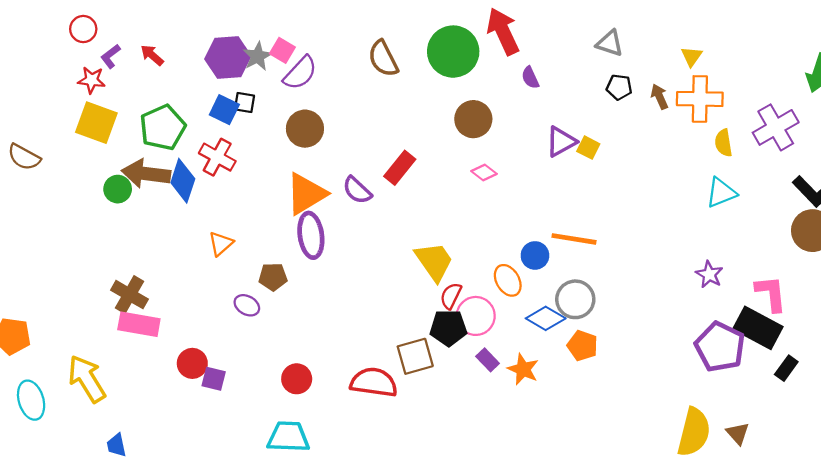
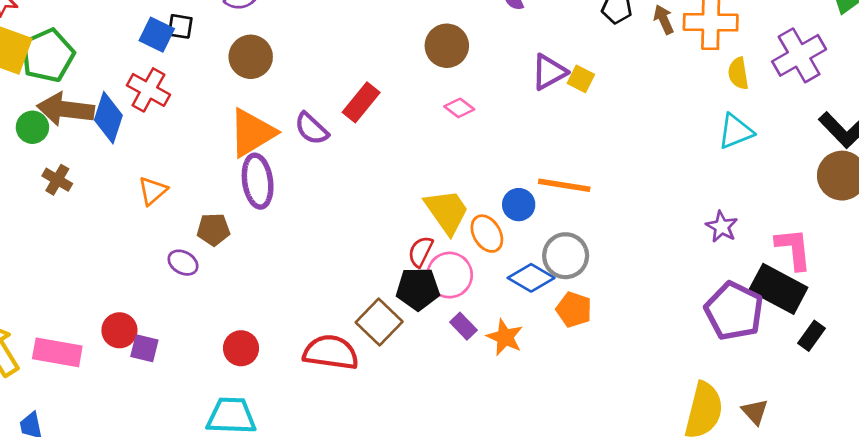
green pentagon: (163, 127) -> (48, 55), moved
yellow trapezoid: (434, 261) -> (447, 211), moved
brown cross: (129, 295) -> (57, 180), moved, size x0.7
pink rectangle: (139, 324) -> (57, 352), moved
brown square: (415, 356) -> (379, 322), turned -30

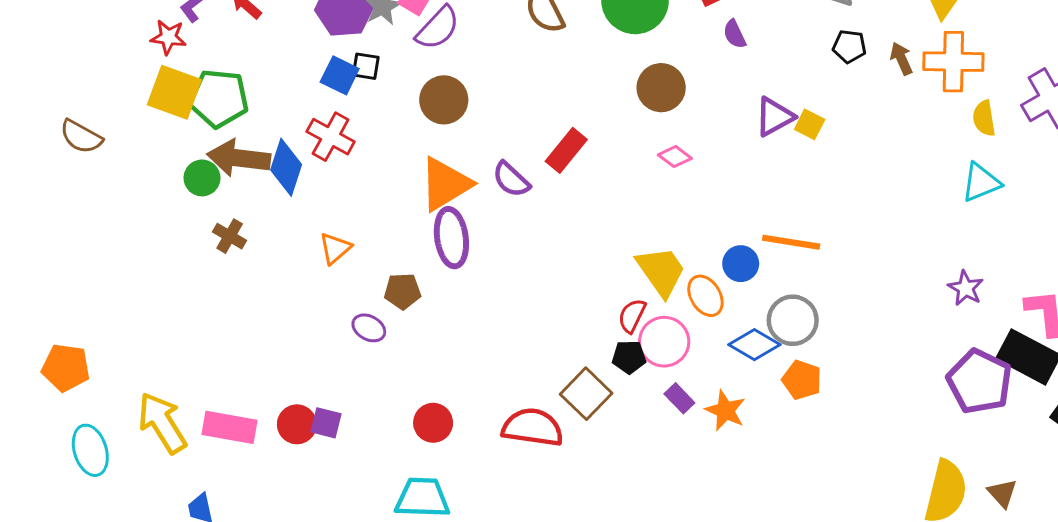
green pentagon: (48, 55) -> (219, 98), turned 30
black pentagon: (418, 289) -> (629, 357), size x0.7
red circle: (119, 330) -> (297, 424), moved

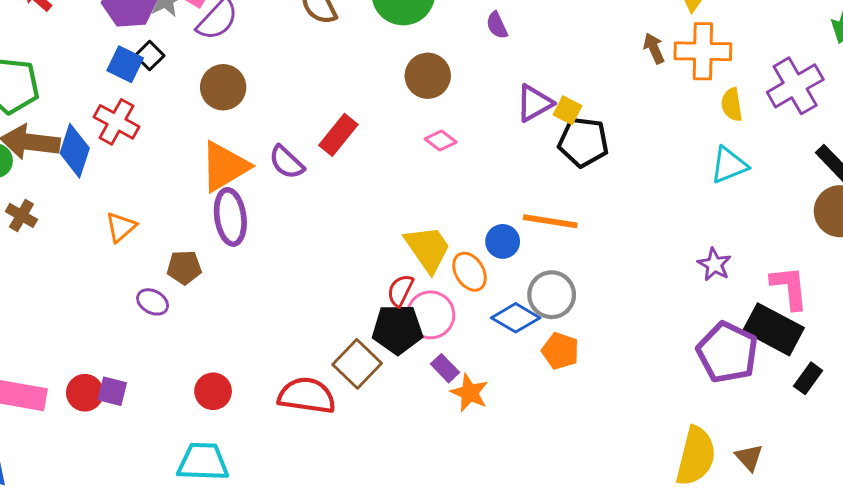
black pentagon: (849, 46) -> (583, 142), moved, size x1.6
black square: (366, 66) -> (150, 56), turned 36
black pentagon: (629, 357) -> (397, 329), size x1.6
orange star: (725, 411) -> (470, 393), moved

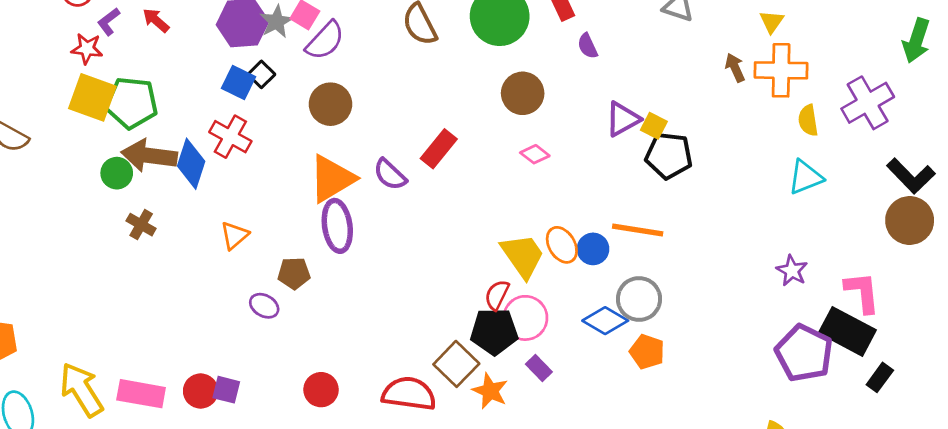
orange ellipse: (470, 272) -> (562, 245), moved
orange star: (470, 393) -> (490, 391), moved

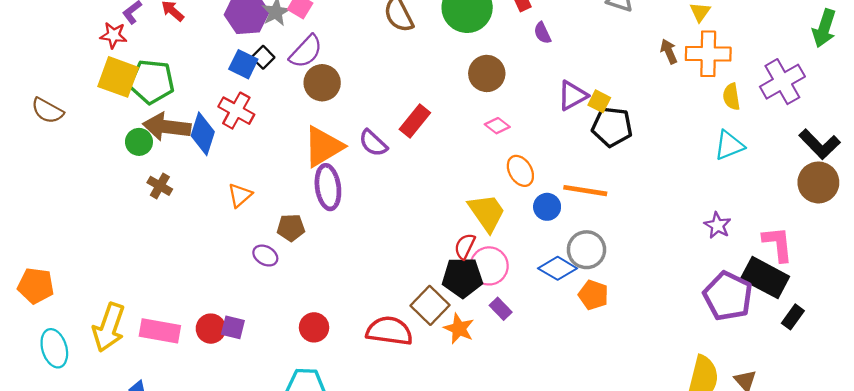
purple semicircle: (325, 41) -> (306, 51), moved
orange ellipse: (562, 245) -> (520, 171), moved
yellow arrow: (82, 390) -> (109, 327), turned -129

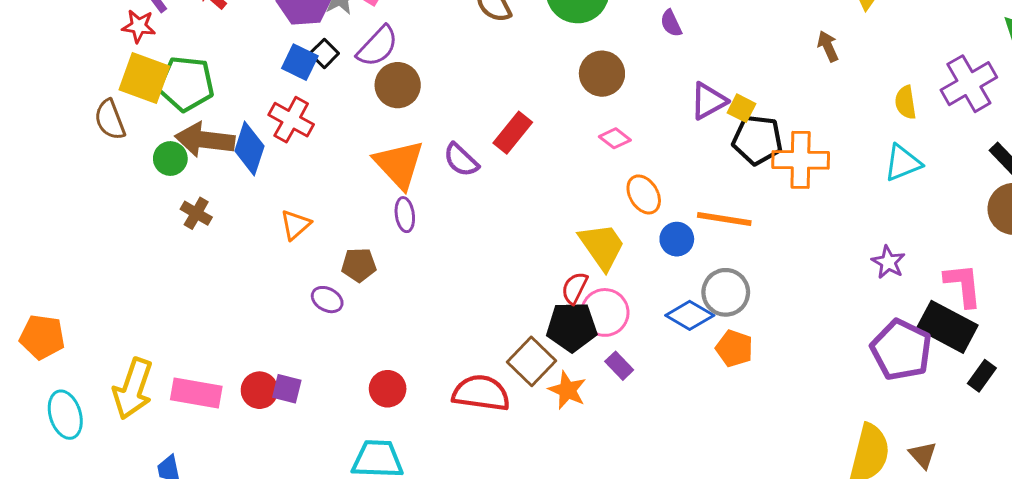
orange cross: (708, 54) -> (801, 160), moved
brown semicircle: (47, 111) -> (110, 120), moved, turned 40
orange triangle: (323, 147) -> (399, 164), turned -42
purple ellipse: (328, 187) -> (405, 215), size x0.6

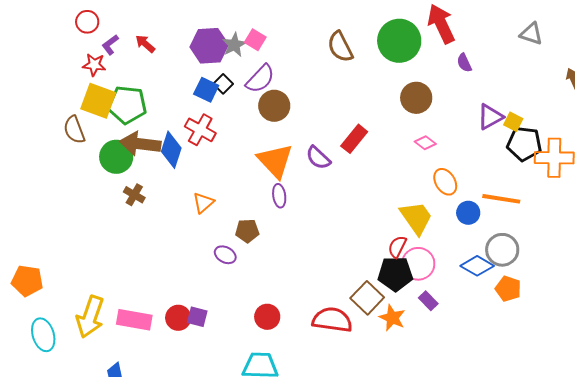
green circle: (170, 159) -> (116, 157), size x1.4

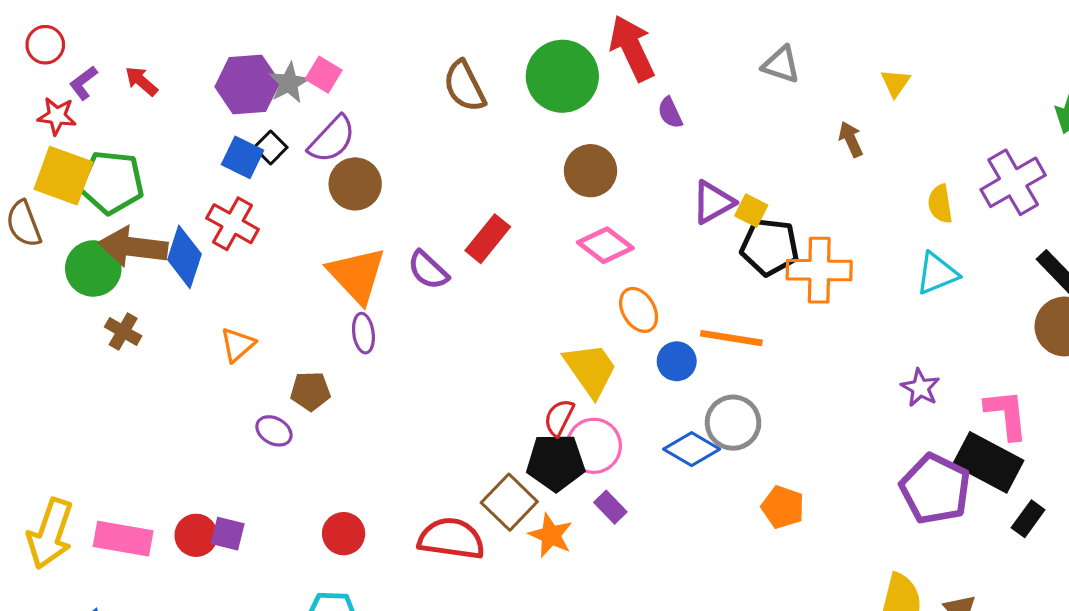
pink diamond: (425, 143) -> (605, 245), size x1.5
orange pentagon: (508, 289) -> (783, 507), moved

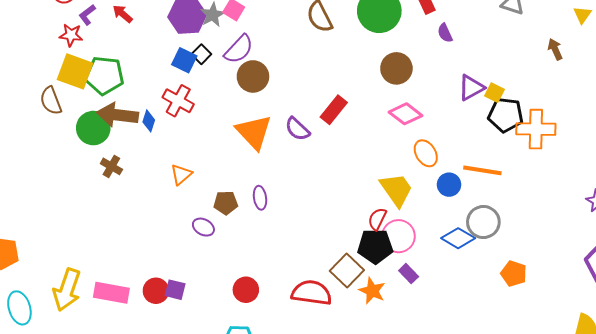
blue diamond: (184, 257) -> (149, 121), size x0.6
purple ellipse: (363, 333) -> (260, 198), moved

